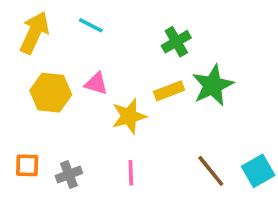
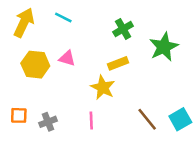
green star: (213, 85) -> (164, 47), moved
yellow star: (129, 116) -> (103, 87), moved, turned -30

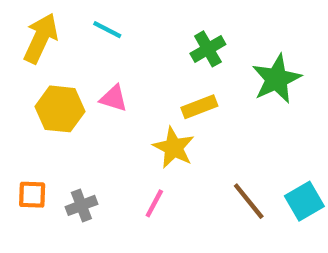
pink line: (91, 121) -> (154, 203), turned 30

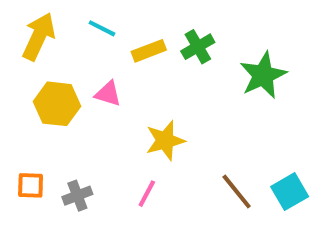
yellow rectangle: (199, 107) -> (149, 51), moved
yellow star: (174, 148) -> (165, 141), turned 30

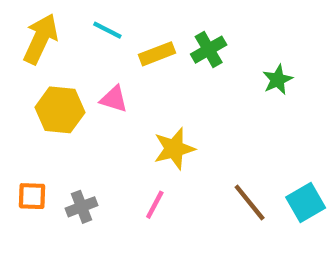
green star: (263, 75) -> (278, 80), size x0.6

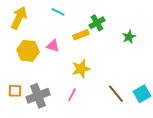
cyan line: (107, 30) -> (58, 12), moved
yellow rectangle: (157, 54) -> (81, 35), moved
gray cross: (82, 207) -> (38, 96), size x1.6

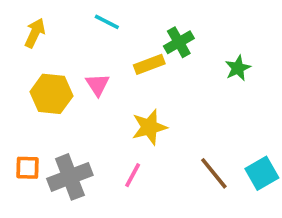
yellow arrow: (19, 18) -> (35, 33), size x0.7
pink triangle: (53, 46) -> (98, 85), turned 40

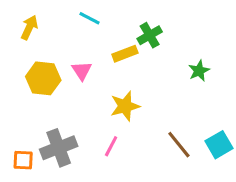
green star: (238, 68) -> (199, 71), moved
orange square: (27, 168) -> (23, 160), moved

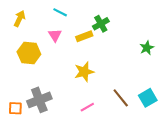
pink triangle: (82, 71) -> (55, 35), moved
green star: (199, 71) -> (147, 48), moved
pink line: (111, 146) -> (87, 107), moved, turned 32

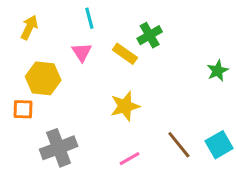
cyan line: (60, 12) -> (89, 18), turned 48
yellow rectangle: (84, 36) -> (125, 54), turned 56
orange square: (15, 108) -> (23, 109), moved

